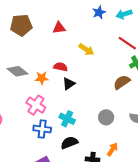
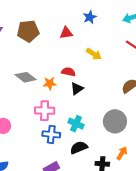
blue star: (99, 12) -> (90, 17), moved
pink cross: (36, 105) -> (45, 111), turned -30
gray circle: (106, 117) -> (115, 121), size x1.5

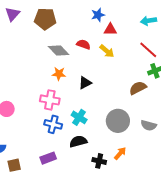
blue star: (90, 17) -> (98, 15), moved
red triangle: (66, 33) -> (110, 29), moved
red semicircle: (68, 72) -> (83, 44), moved
gray diamond: (26, 77) -> (59, 51), moved

